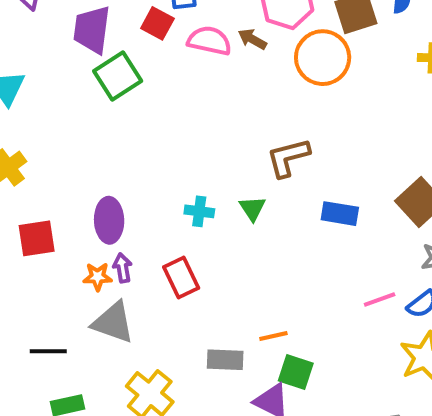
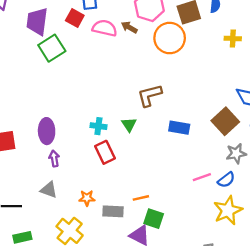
orange star: (98, 277) -> (87, 198), moved
red rectangle: (181, 278) -> (105, 152), moved
gray triangle: (113, 322) -> (49, 190), size x0.7

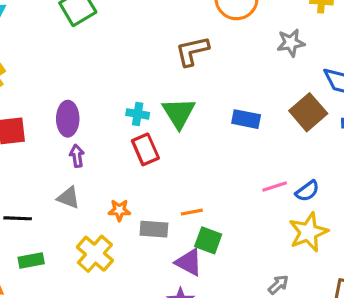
brown L-shape: (150, 95) -> (192, 51), moved
green triangle: (129, 125) -> (179, 113), size x1.6
gray star: (236, 154) -> (291, 43), moved

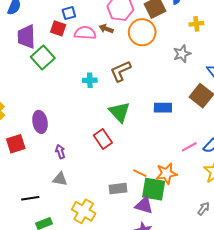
cyan cross: (138, 114) -> (90, 80), moved
purple ellipse: (68, 119) -> (40, 122), moved
orange star: (119, 210) -> (166, 174), moved, size x1.5
orange line: (192, 212) -> (140, 173), turned 48
green square: (208, 240) -> (154, 189), size x1.4

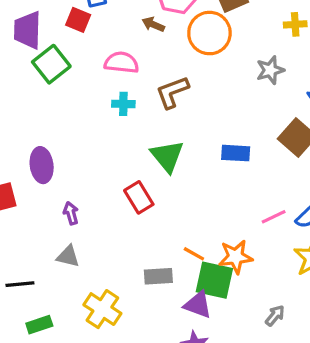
pink semicircle: (85, 33) -> (121, 63), moved
gray arrow: (204, 209) -> (275, 316), moved

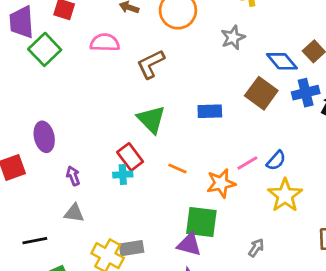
cyan cross: (123, 104) -> (123, 175), moved
orange line: (194, 254) -> (177, 168), moved
orange star: (236, 257) -> (221, 183), moved
gray rectangle: (158, 276) -> (132, 248), moved

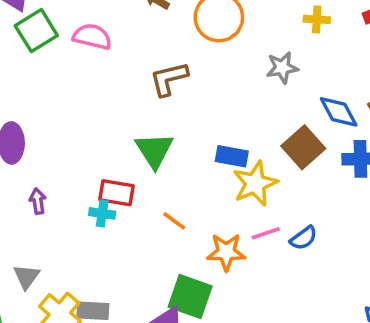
pink semicircle: (105, 43) -> (92, 37), moved
red rectangle: (130, 157) -> (116, 193), turned -56
yellow star: (285, 195) -> (255, 183), moved
gray triangle: (74, 213) -> (27, 277), moved, turned 45

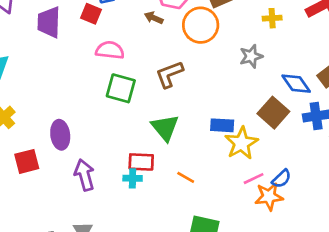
green square: (36, 31) -> (121, 88), moved, turned -36
purple arrow: (38, 201) -> (85, 175), size x1.6
orange star: (226, 252) -> (269, 196), moved

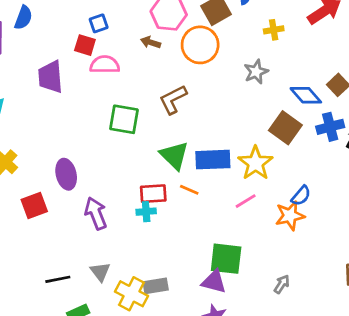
purple trapezoid: (49, 22) -> (50, 77), moved
pink semicircle: (110, 50) -> (105, 65), moved
blue rectangle: (222, 125) -> (213, 160), moved, size x1.4
orange line: (186, 177) -> (189, 190), moved
pink line: (254, 179) -> (246, 201), moved

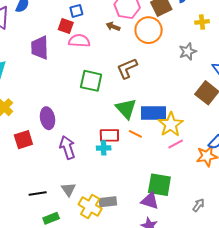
yellow star: (255, 163) -> (171, 124), moved

